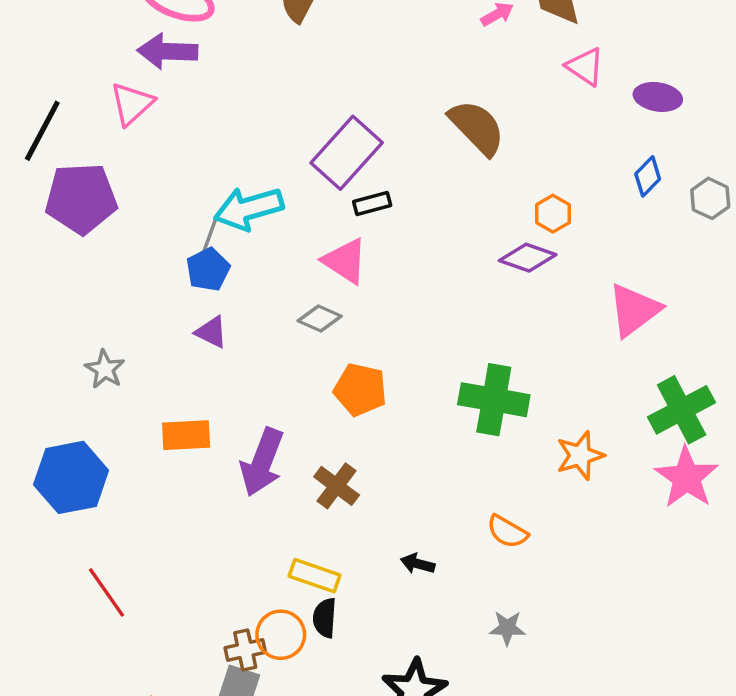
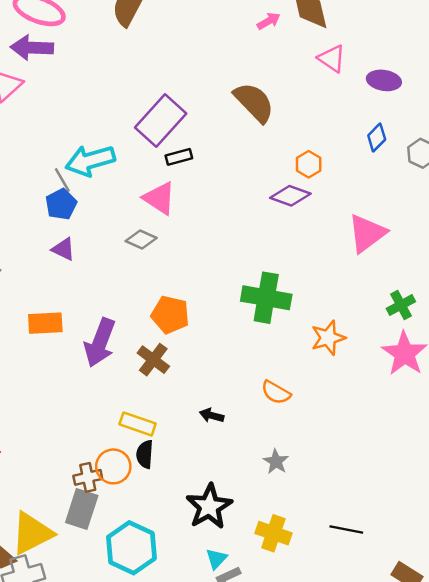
gray line: (210, 236) -> (62, 180), turned -50
orange pentagon: (360, 390) -> (170, 315), moved
green cross: (682, 410) -> (401, 305), size x0.6
gray star: (507, 628) -> (276, 462), turned 30

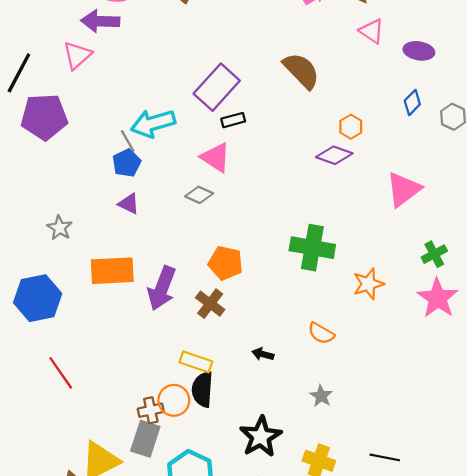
orange rectangle: (45, 323) -> (112, 271), size x1.4
black semicircle: (145, 454) -> (202, 389), size x1.4

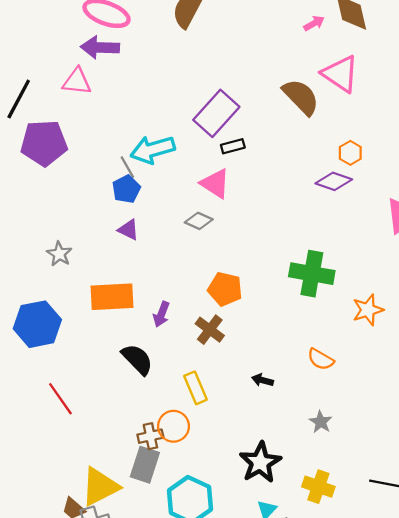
pink triangle: (372, 31) -> (340, 74), moved, size x1.5
pink triangle: (77, 55) -> (77, 81), turned 48
purple arrow: (162, 288) -> (161, 314), size x0.6
yellow rectangle: (196, 362) -> (195, 388), turned 48
black semicircle: (202, 389) -> (137, 359), moved, turned 132

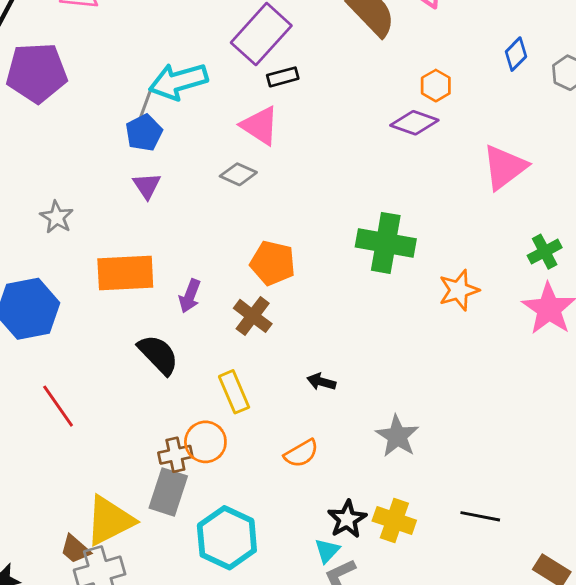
gray line: (127, 167) -> (145, 104), turned 50
purple triangle: (128, 230) -> (147, 186), turned 30
orange semicircle: (321, 359) -> (301, 453), moved, turned -60
gray star: (321, 422) -> (397, 436), size x1.4
black star: (260, 463) -> (347, 519), moved, size x0.7

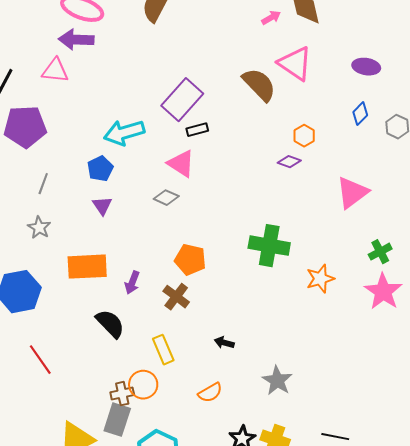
gray line: (145, 104) -> (43, 184), moved
purple diamond: (414, 123) -> (289, 162), size x0.7

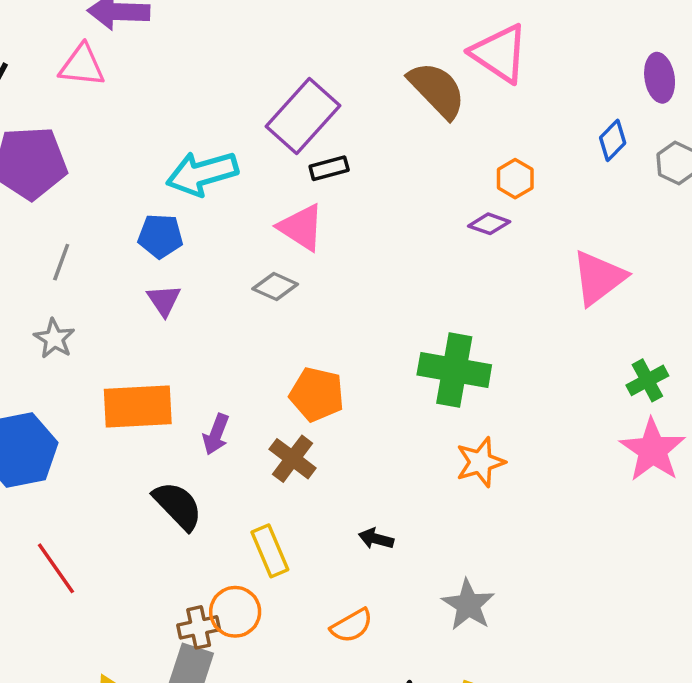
purple ellipse: (366, 67) -> (660, 78), moved, turned 72
blue pentagon: (100, 169) -> (160, 236), turned 30
orange star: (320, 279) -> (480, 462), moved

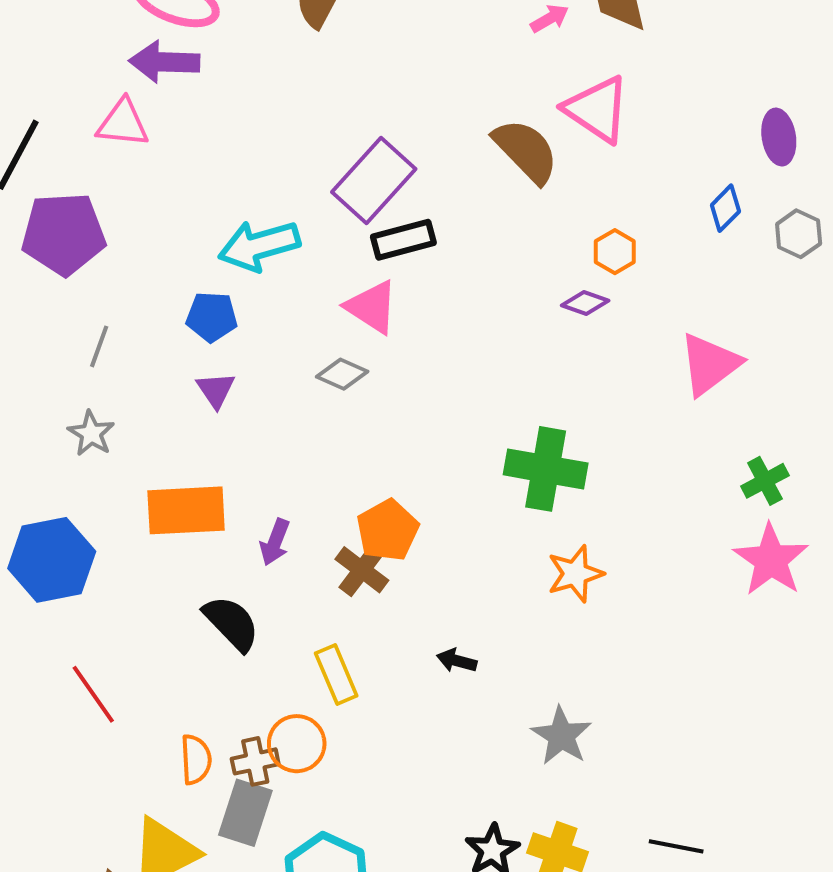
black rectangle: (329, 168) -> (403, 240), size x1.4
orange pentagon: (317, 394) -> (388, 530), moved, turned 30
orange semicircle: (352, 626) -> (196, 759), moved, turned -63

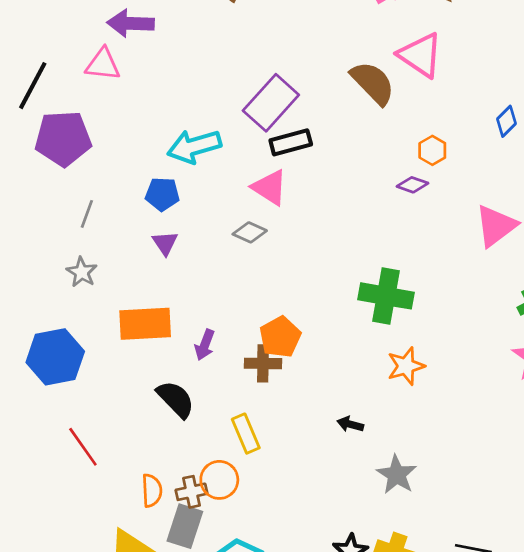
brown cross: (362, 570) -> (263, 363), turned -36
black arrow: (457, 661) -> (350, 424), moved

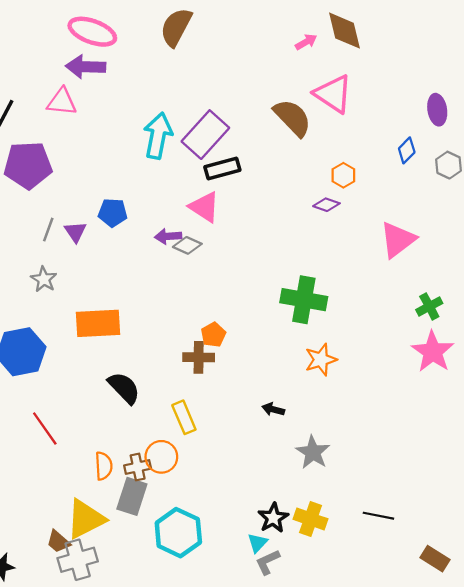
cyan arrow: (194, 146) -> (158, 136), moved, turned 117
purple triangle: (165, 243) -> (75, 232), moved
orange pentagon: (280, 337) -> (213, 335), size x0.7
purple arrow: (205, 345) -> (168, 236), moved, turned 65

